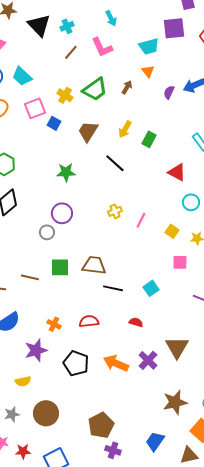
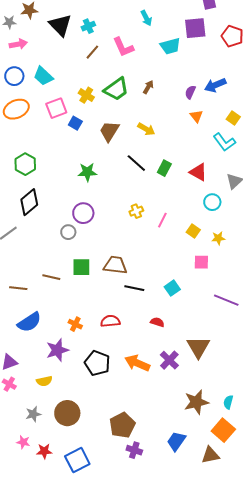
cyan arrow: (111, 18) -> (146, 18), moved
orange triangle: (148, 71) -> (196, 116), moved
yellow arrow: (125, 129) -> (146, 129), turned -90
green rectangle: (149, 139) -> (164, 168), moved

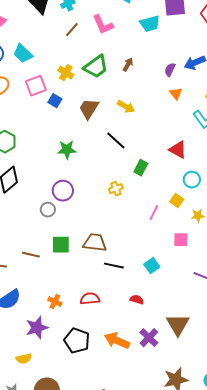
green rectangle: (164, 168) -> (141, 168), moved
pink line: (162, 220) -> (154, 213), moved
yellow square: (193, 231) -> (177, 201), moved

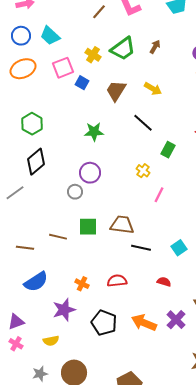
yellow cross: (116, 189) -> (143, 171), turned -32
pink line: (154, 213) -> (159, 195), moved

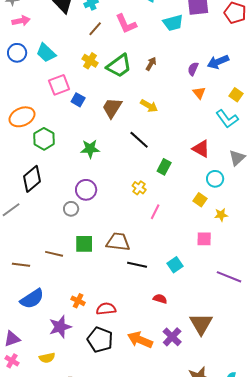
yellow cross: (93, 55) -> (90, 61), moved
orange ellipse: (23, 69) -> (22, 117), moved
green hexagon: (32, 124) -> (44, 139), moved
red semicircle: (117, 281) -> (106, 309), moved

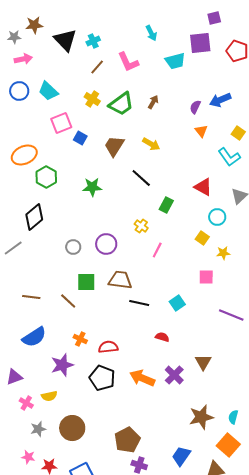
purple circle: (86, 190) -> (106, 244), moved
brown line: (54, 254) -> (68, 301), moved, turned 30
brown line: (21, 265) -> (31, 297), moved
brown triangle: (201, 324) -> (203, 362), size x0.7
pink cross: (12, 361) -> (26, 403), moved

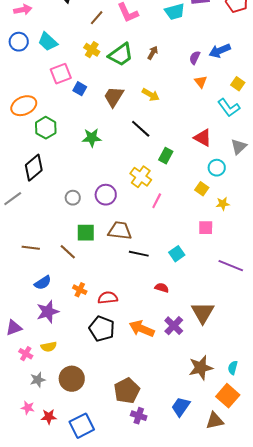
yellow cross: (141, 226) -> (141, 177), size x1.5
blue semicircle: (34, 337) -> (43, 283), moved, size x0.7
brown triangle: (203, 362) -> (203, 313), size x1.4
purple star: (62, 365) -> (48, 312), moved

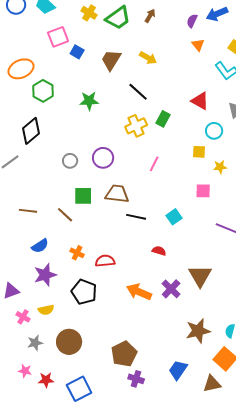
yellow cross: (141, 177) -> (136, 126), moved, turned 30
yellow square: (202, 189) -> (199, 152), turned -32
black pentagon: (102, 329) -> (84, 292), moved

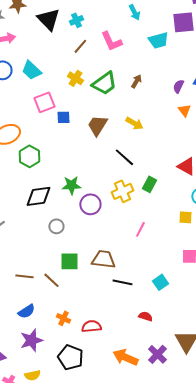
blue square: (77, 52) -> (63, 117), turned -32
green star: (89, 101) -> (71, 185), moved
black diamond: (31, 131) -> (38, 196), moved, turned 32
purple circle: (103, 158) -> (90, 204), moved
brown line: (28, 211) -> (24, 276), moved

